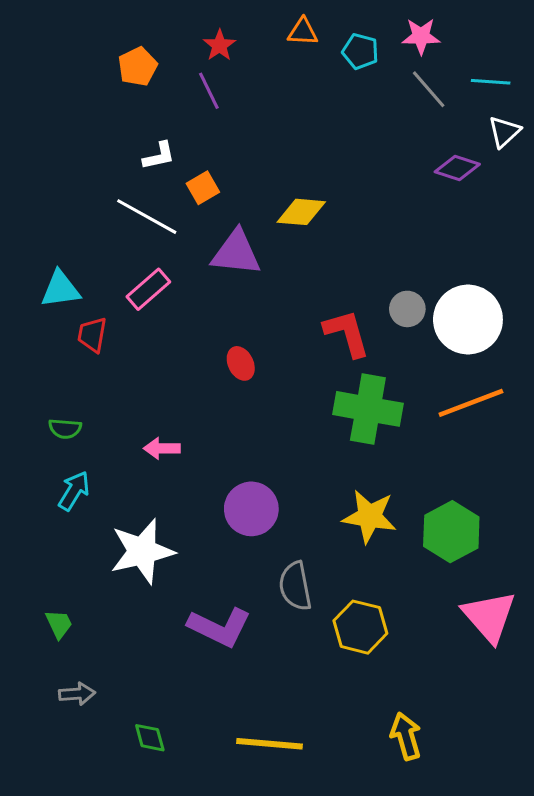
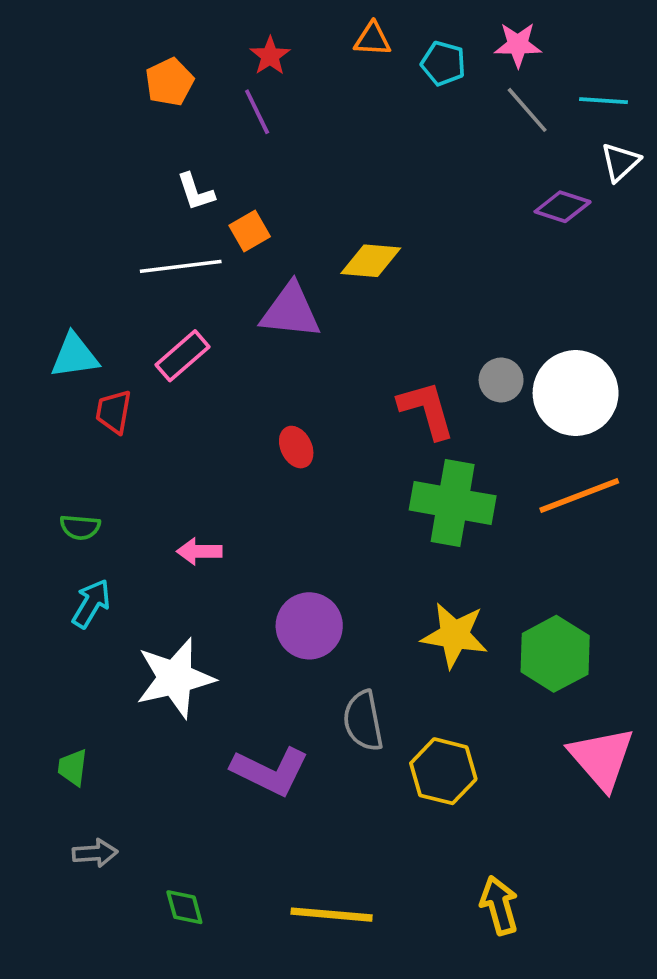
white L-shape: (159, 156) -> (196, 192), turned 84
white line: (147, 217) -> (181, 266), turned -36
green trapezoid: (59, 624) -> (73, 767), turned -148

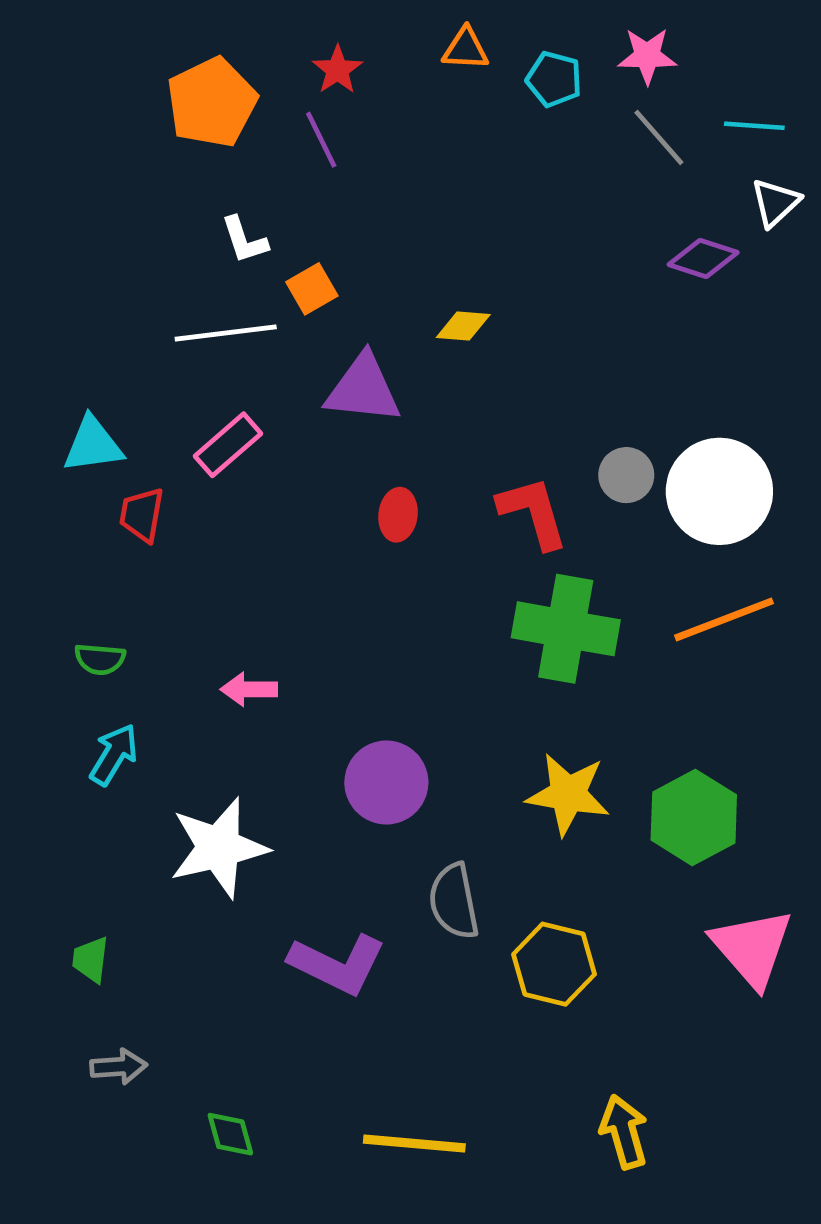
orange pentagon: (169, 82) -> (212, 102), size x1.5
yellow diamond: (371, 261) -> (463, 326), size x0.7
red ellipse: (296, 447) -> (398, 515), moved, turned 33

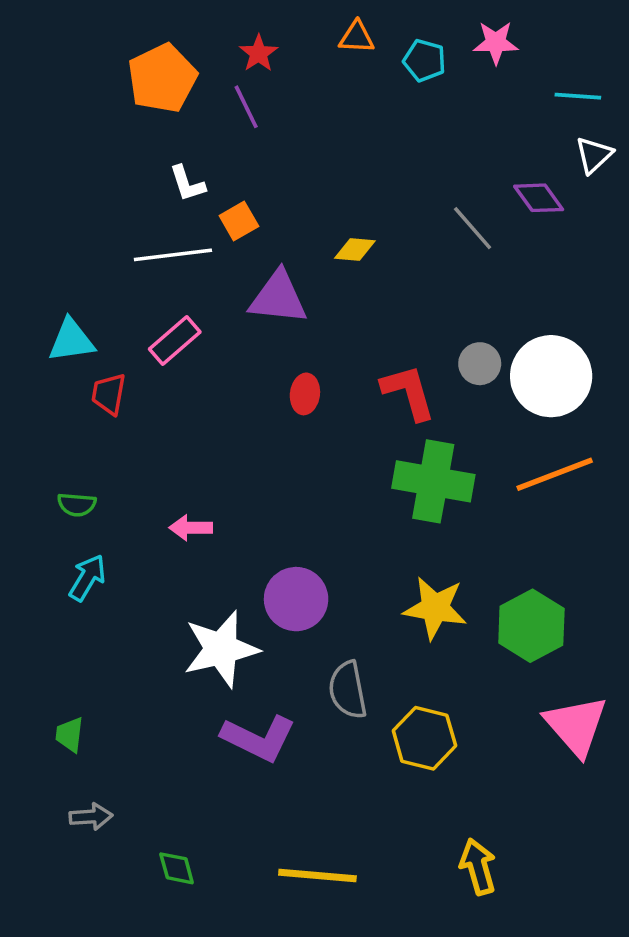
gray line: (659, 137) -> (473, 228), moved
purple diamond: (703, 258) -> (539, 198), turned 36
white star: (219, 848) -> (221, 649), moved

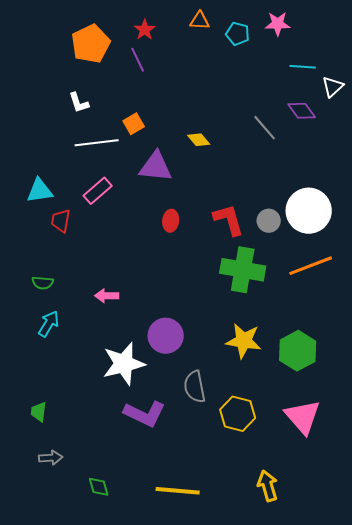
cyan line: (578, 96) -> (303, 67), moved
white L-shape: (187, 184) -> (79, 103), moved
yellow diamond: (355, 250) -> (199, 140), turned 45
gray circle: (480, 364) -> (269, 221), moved
pink triangle: (576, 726) -> (303, 417), moved

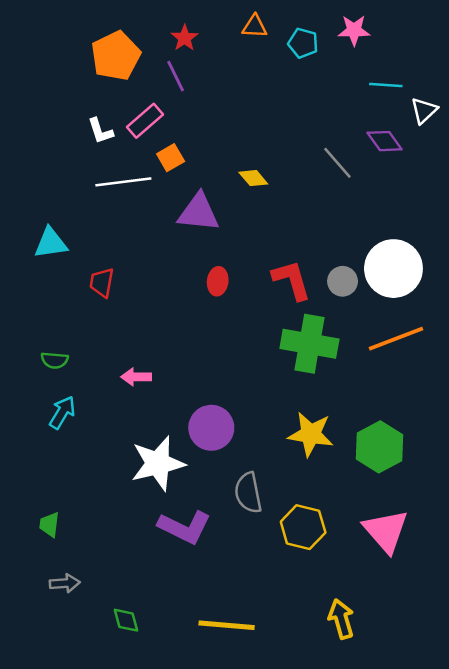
pink rectangle: (98, 191) -> (145, 121), moved
red trapezoid: (61, 221) -> (102, 283), moved

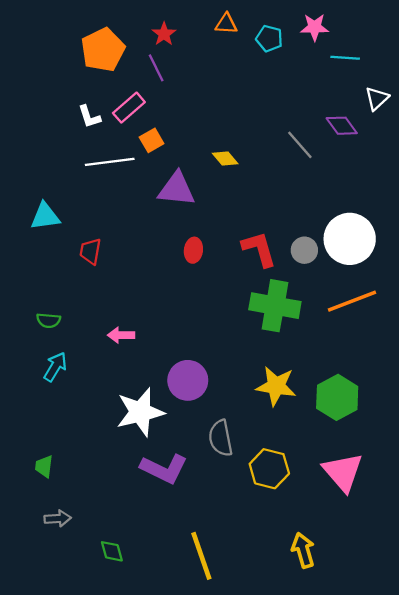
cyan line: (386, 85) -> (345, 58), moved
yellow line: (227, 625) -> (201, 556), turned 66

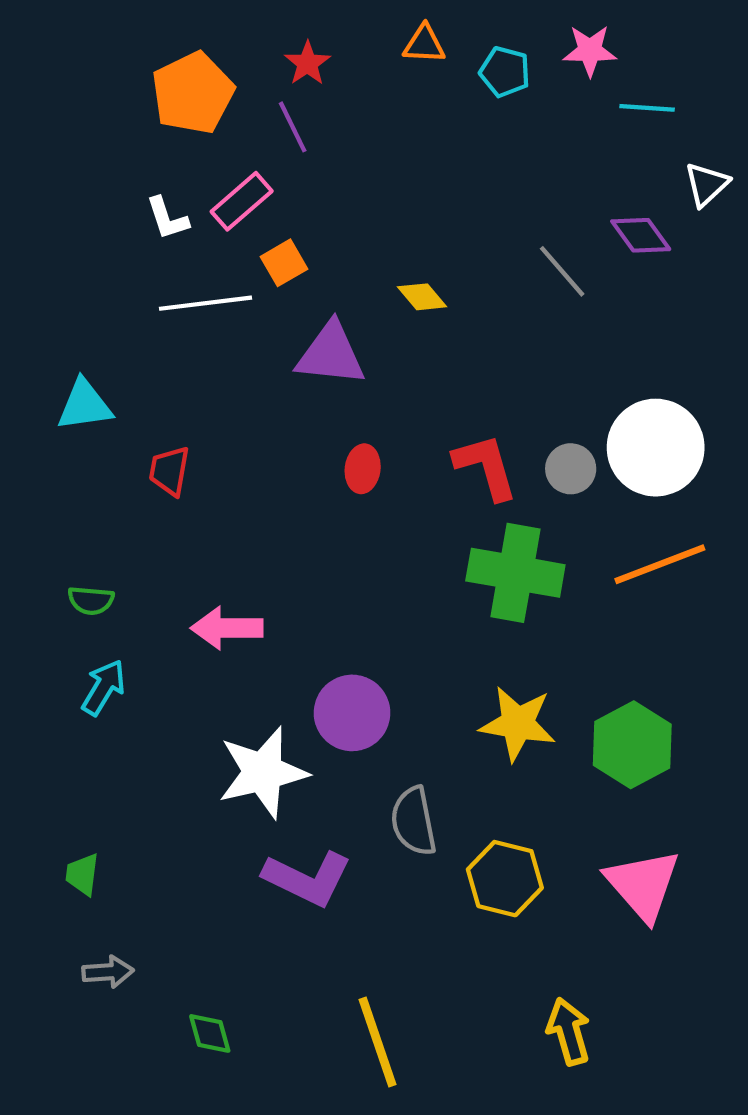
pink arrow: (121, 335) -> (227, 628), size x1.4

